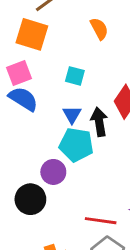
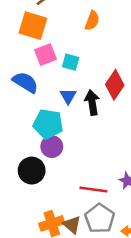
orange semicircle: (99, 29) -> (92, 21), turned 48
pink square: (19, 73) -> (45, 55), moved
cyan pentagon: (76, 145) -> (48, 124), moved

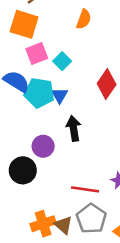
cyan square: (71, 62) -> (62, 61), turned 30
black arrow: (92, 102) -> (74, 128), moved
cyan pentagon: (48, 124) -> (39, 93), moved

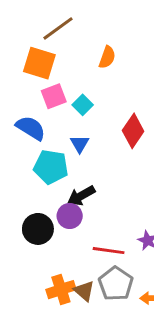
cyan pentagon: (39, 93) -> (51, 167), moved
black arrow: (74, 128) -> (81, 196), moved, turned -110
purple circle: (43, 146) -> (70, 216), moved

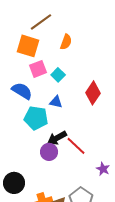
orange semicircle: (107, 57) -> (66, 42), moved
blue triangle: (80, 144) -> (56, 102), turned -48
black circle: (38, 229) -> (14, 183), moved
red line: (109, 251) -> (76, 146), moved, turned 35

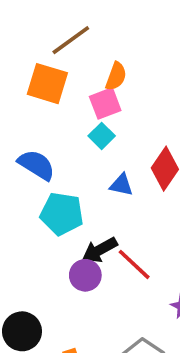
pink square: (38, 69) -> (105, 103), moved
blue triangle: (56, 102) -> (121, 185), moved

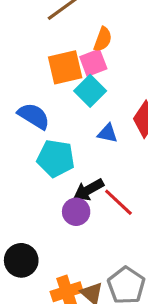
orange square: (47, 84) -> (65, 67), moved, turned -30
cyan square: (102, 136) -> (90, 91), size x1.4

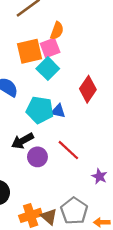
blue triangle: (107, 133) -> (58, 111), moved
cyan pentagon: (56, 158) -> (40, 110), moved
black arrow: (89, 190) -> (23, 141), moved

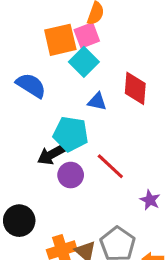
red diamond: (88, 89) -> (135, 88), turned -30
cyan pentagon: (40, 110) -> (71, 134), moved
blue triangle: (58, 111) -> (97, 102), moved

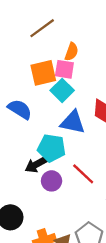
pink square: (87, 35) -> (64, 69), turned 30
blue triangle: (97, 102) -> (73, 122), size x1.6

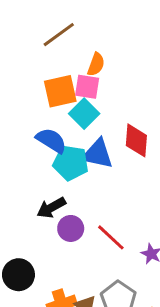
blue semicircle: (20, 109) -> (51, 140), moved
cyan pentagon: (52, 148) -> (71, 163), moved
red line: (83, 174) -> (111, 237), moved

